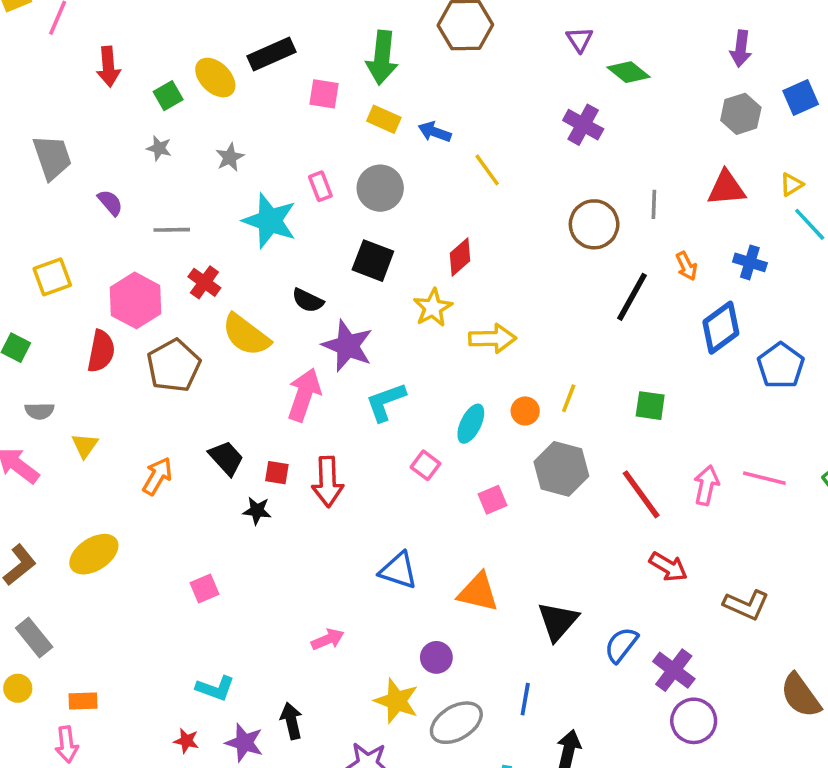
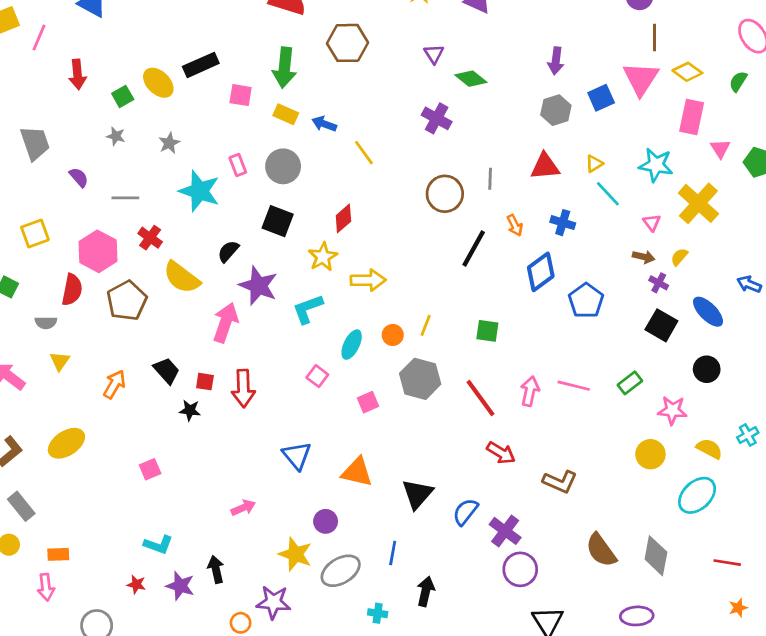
black semicircle: (308, 300) -> (228, 251), turned 105
cyan L-shape: (386, 402) -> (308, 309), moved
gray semicircle: (40, 411) -> (46, 323), moved
blue triangle: (398, 570) -> (297, 456), turned 32

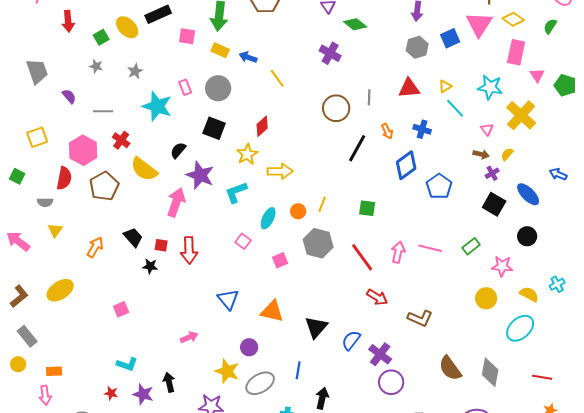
purple cross: (659, 283) -> (492, 173), turned 32

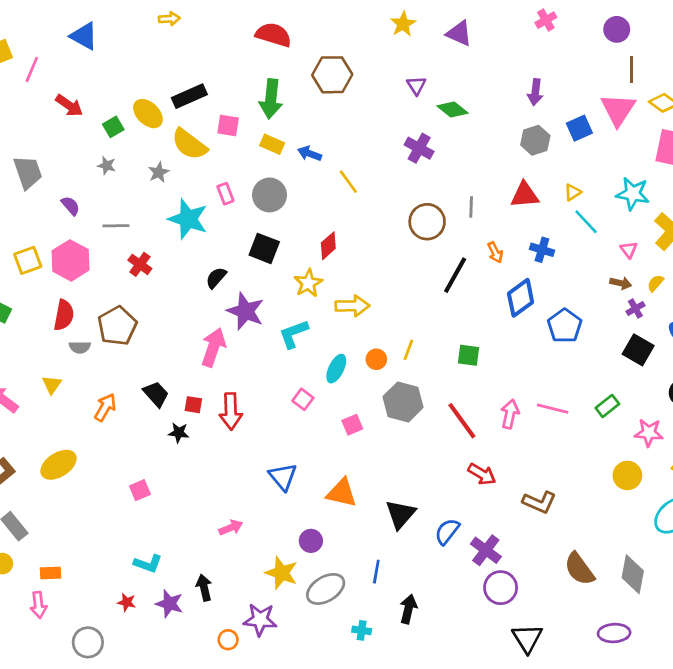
red arrow: (68, 21) -> (69, 106), turned -50
pink hexagon: (83, 150) -> (71, 260), moved
yellow semicircle: (144, 169) -> (189, 144), moved
gray semicircle: (45, 202) -> (80, 347), moved

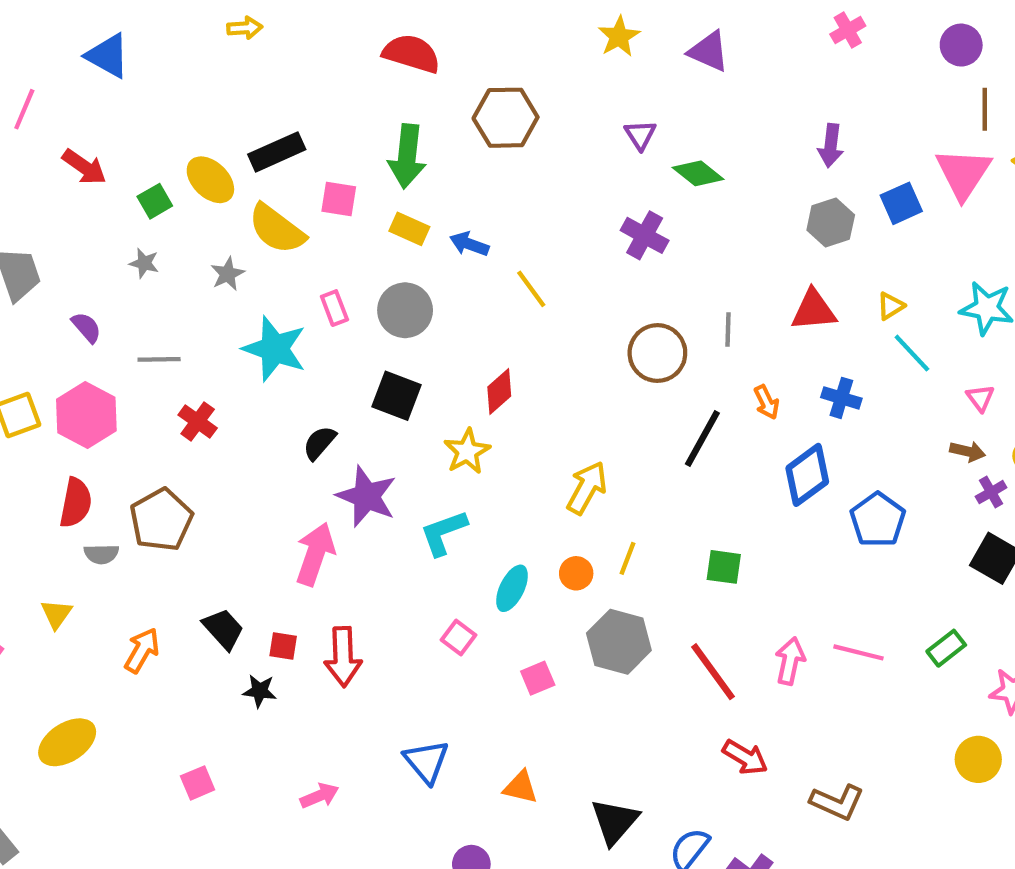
yellow arrow: (352, 306) -> (587, 488), moved, turned -60
orange triangle: (342, 493) -> (521, 787), size x0.7
pink arrow: (231, 528) -> (319, 796), moved

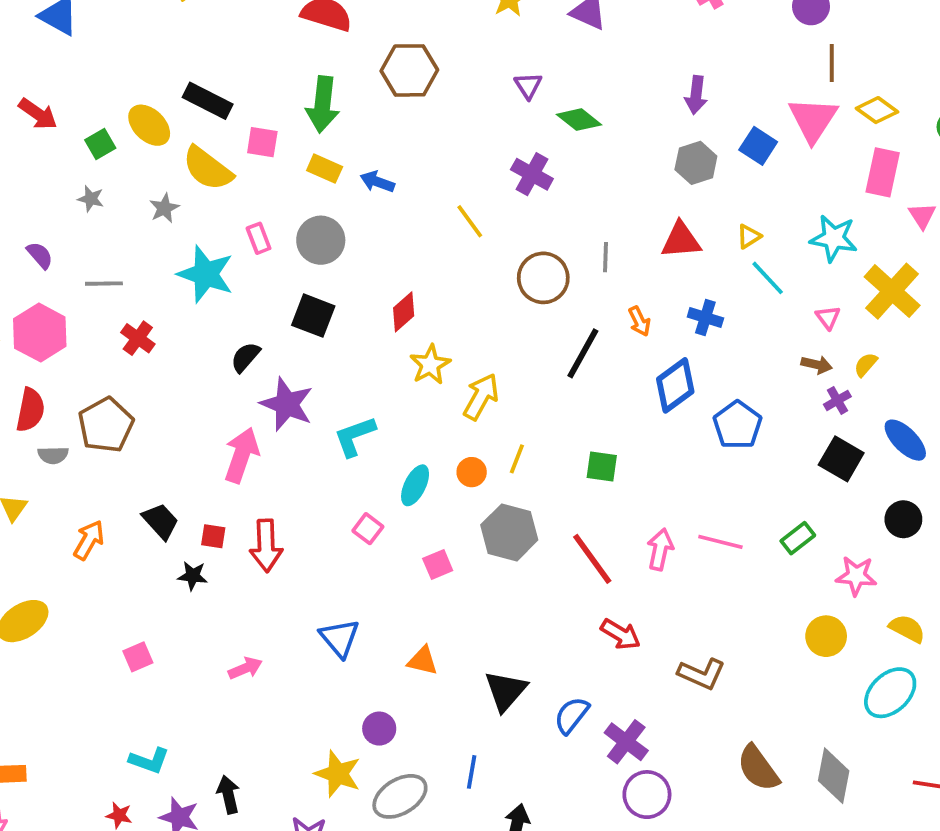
black rectangle: (277, 152) -> (208, 101), turned 51
blue square: (901, 203) -> (758, 146), turned -33
yellow line: (531, 289) -> (470, 221), moved
yellow star: (467, 451) -> (430, 365), moved

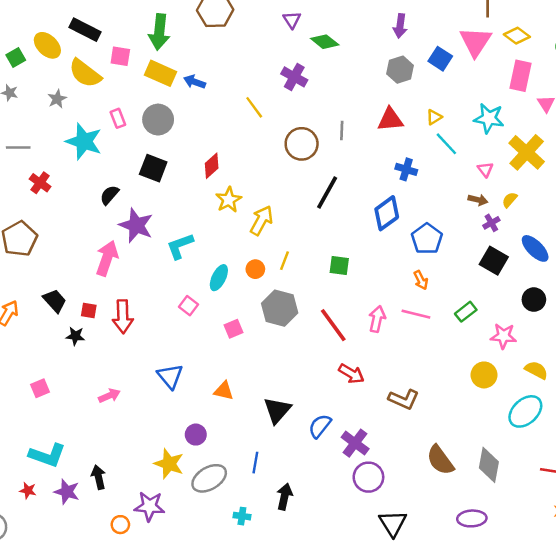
yellow rectangle: (325, 169) -> (160, 73), size x1.4
orange arrow: (639, 321) -> (421, 280), moved
cyan L-shape: (149, 761) -> (47, 455), size x1.4

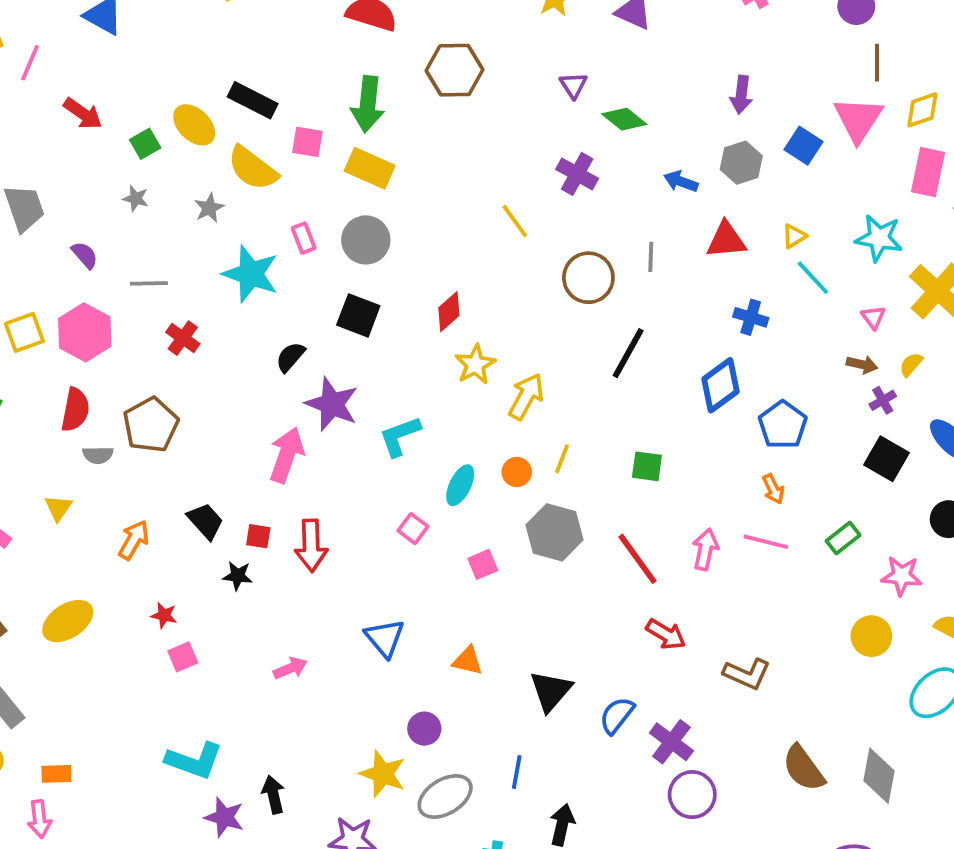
yellow diamond: (517, 36) -> (922, 110), turned -55
blue arrow: (195, 82) -> (681, 181), moved
red star: (28, 491) -> (164, 615), moved

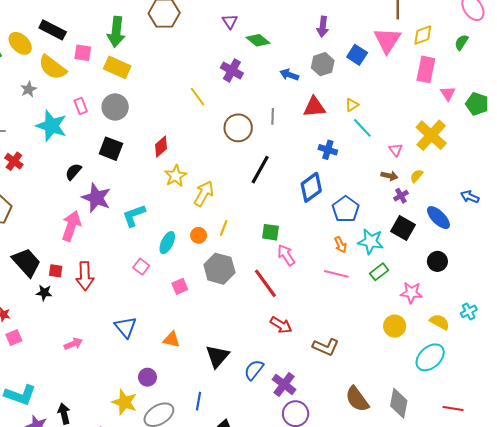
cyan star: (879, 238) -> (371, 242), moved
black trapezoid: (205, 521) -> (26, 262), size x1.4
pink arrow: (705, 549) -> (286, 255), moved, turned -45

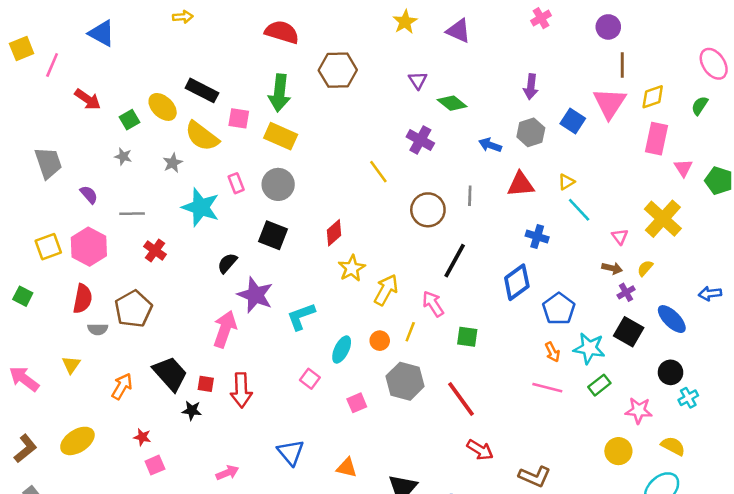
blue arrow: (470, 197) -> (710, 294), turned -30
pink arrow: (286, 255) -> (433, 304), moved
cyan cross: (469, 311) -> (688, 398), moved

